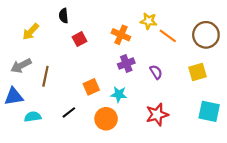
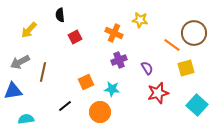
orange line: (168, 36) -> (172, 45), moved
cyan square: (209, 111) -> (197, 105), turned 30
red star: (157, 115) -> (158, 93), moved
cyan semicircle: (33, 117) -> (26, 119), moved

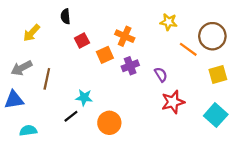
yellow star: (140, 20) -> (169, 22), moved
yellow square: (186, 68) -> (218, 75), moved
orange square: (86, 82) -> (105, 55), moved
cyan star: (112, 89) -> (84, 98), moved

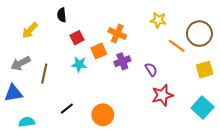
cyan star: (84, 98) -> (79, 64), moved

